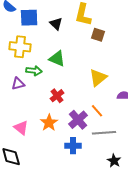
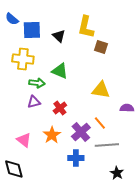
yellow triangle: (98, 78) -> (101, 90), turned 48
purple triangle: (18, 84) -> (34, 102), moved

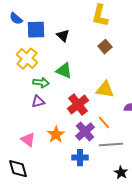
yellow L-shape: (86, 27) -> (100, 16), moved
brown square: (101, 47) -> (105, 47), turned 32
yellow cross: (23, 59) -> (27, 59), turned 35
red cross: (60, 108) -> (78, 105), moved, size x1.5

